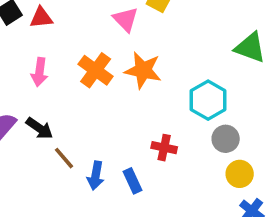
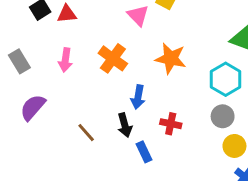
orange star: (143, 70) -> (171, 58), moved
cyan hexagon: (208, 100) -> (226, 79), moved
black arrow: (39, 128) -> (125, 125), moved, turned 40
blue arrow: (96, 176) -> (138, 97), moved

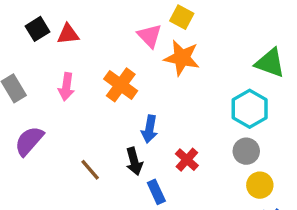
orange star: (171, 58) -> (182, 58), moved
red cross: (171, 124) -> (187, 160), turned 30

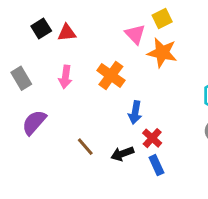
yellow square: (182, 17) -> (162, 19), turned 36
red cross: (187, 160) -> (152, 138), moved
black arrow: (134, 161) -> (122, 154), moved, turned 85
blue rectangle: (156, 192) -> (156, 165), moved

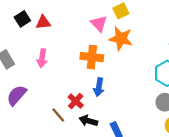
orange cross: (111, 75) -> (92, 57), moved, turned -30
red cross: (152, 138) -> (76, 101), moved
black arrow: (122, 154) -> (88, 121), turned 36

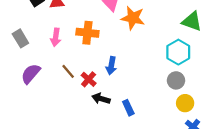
orange cross: (92, 57) -> (87, 33), moved
brown line: (58, 115) -> (68, 71), moved

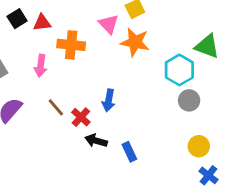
orange cross: (87, 33) -> (71, 45), moved
cyan hexagon: (178, 52) -> (179, 70), moved
gray circle: (176, 80) -> (189, 100), moved

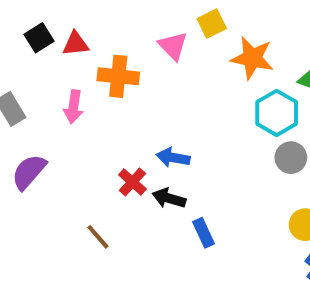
orange star: (135, 42) -> (252, 58), moved
blue arrow: (109, 100) -> (173, 158), turned 90
brown line: (56, 107) -> (98, 237), moved
black arrow: (96, 141) -> (169, 198), moved

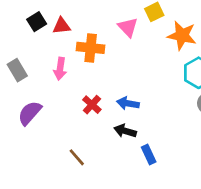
red cross: (132, 182) -> (92, 105), moved

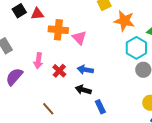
pink triangle: (128, 27) -> (79, 38), moved
pink arrow: (60, 69) -> (38, 61), moved

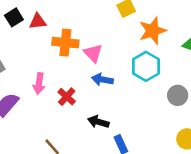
orange star: (124, 21) -> (153, 31), turned -30
cyan hexagon: (136, 48) -> (146, 66), moved
blue arrow: (85, 70) -> (102, 80), moved

